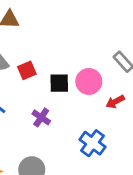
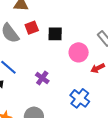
red square: (27, 70) -> (32, 28), moved
black square: (59, 83) -> (55, 34), moved

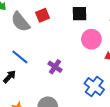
black square: (55, 34) -> (79, 14), moved

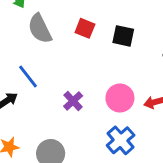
red square: (42, 15) -> (85, 28), moved, turned 32
pink circle: (91, 39) -> (120, 98), moved

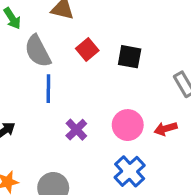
red square: (85, 28) -> (87, 49), turned 30
blue line: (28, 77) -> (48, 89), moved, turned 40

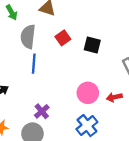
gray semicircle: (38, 51) -> (28, 37), turned 30
purple cross: (76, 130) -> (42, 111), moved

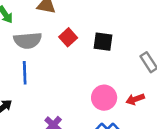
gray semicircle: (28, 37) -> (28, 40), turned -95
blue line: (34, 64) -> (25, 73), moved

